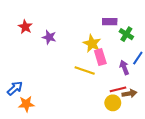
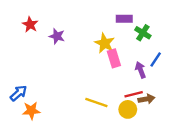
yellow line: (85, 71) -> (96, 102), moved

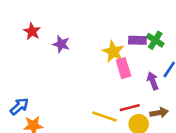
purple rectangle: (124, 19) -> (137, 40), moved
red line: (134, 94) -> (130, 108), moved

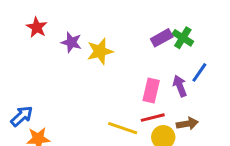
purple rectangle: (137, 40) -> (162, 38), turned -30
yellow star: (113, 52) -> (100, 51), moved, turned 30
pink rectangle: (123, 68) -> (151, 90), moved, turned 30

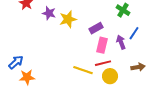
purple rectangle: (162, 38) -> (96, 28), moved
brown arrow: (187, 124) -> (138, 67), moved

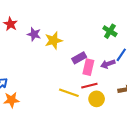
purple rectangle: (96, 28) -> (79, 58), moved
purple arrow: (121, 42) -> (108, 64), turned -88

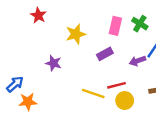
red star: (10, 24) -> (38, 15), moved
purple star: (34, 34) -> (54, 63), moved
pink rectangle: (88, 67) -> (115, 26), moved

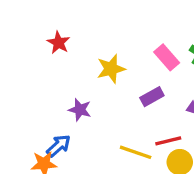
pink rectangle: (115, 26) -> (167, 57), turned -54
blue arrow: (15, 84) -> (59, 146), moved

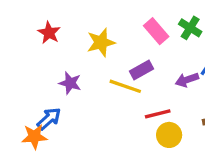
red star: (59, 43) -> (49, 33), moved
yellow line: (136, 152) -> (125, 86), moved

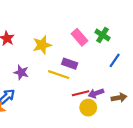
purple rectangle: (141, 70) -> (70, 64), turned 48
purple arrow: (187, 80) -> (96, 93), moved

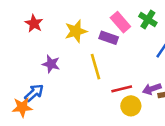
purple rectangle: (70, 64) -> (109, 38), moved
yellow line: (59, 75) -> (96, 67), turned 55
purple arrow: (96, 93) -> (152, 89), moved

